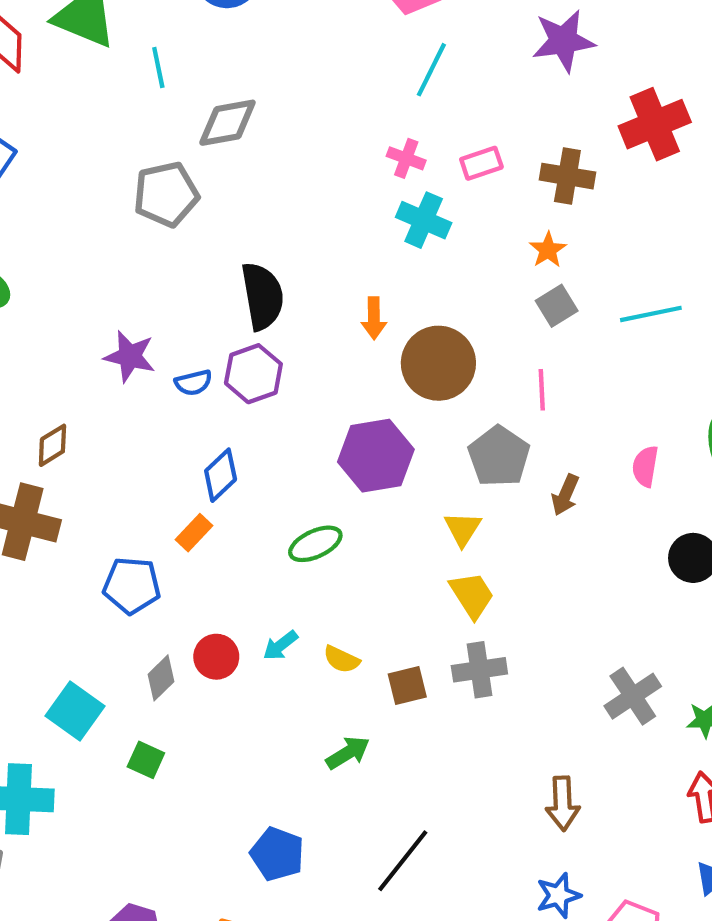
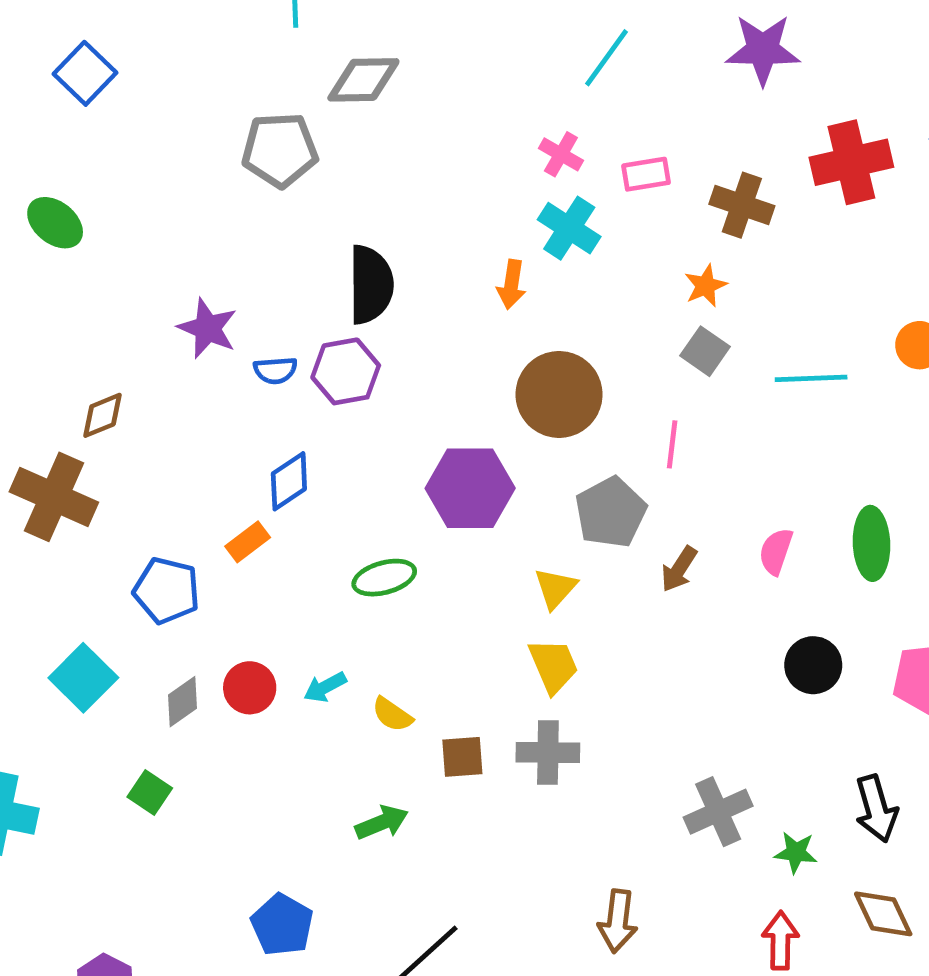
gray square: (557, 306) -> (705, 351), turned -33
orange arrow: (374, 318) -> (511, 284), moved
cyan square: (75, 711) -> (83, 678), moved

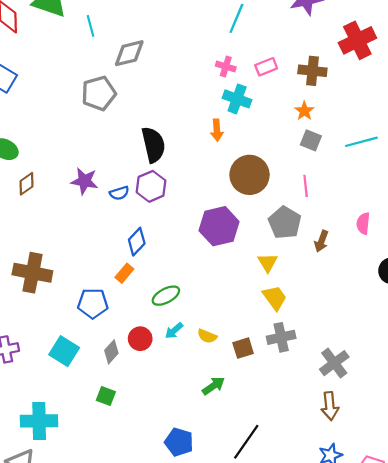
brown diamond: (102, 415) -> (26, 184), moved
green ellipse: (384, 578) -> (166, 296), moved
gray cross: (718, 812) -> (334, 363), moved

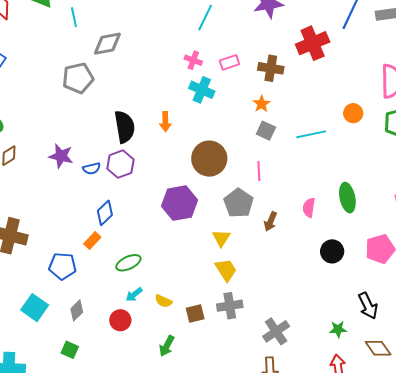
orange arrow: (217, 130) -> (165, 122), moved
red circle: (140, 339) -> (120, 320), moved
green arrow: (213, 386) -> (167, 346), turned 150

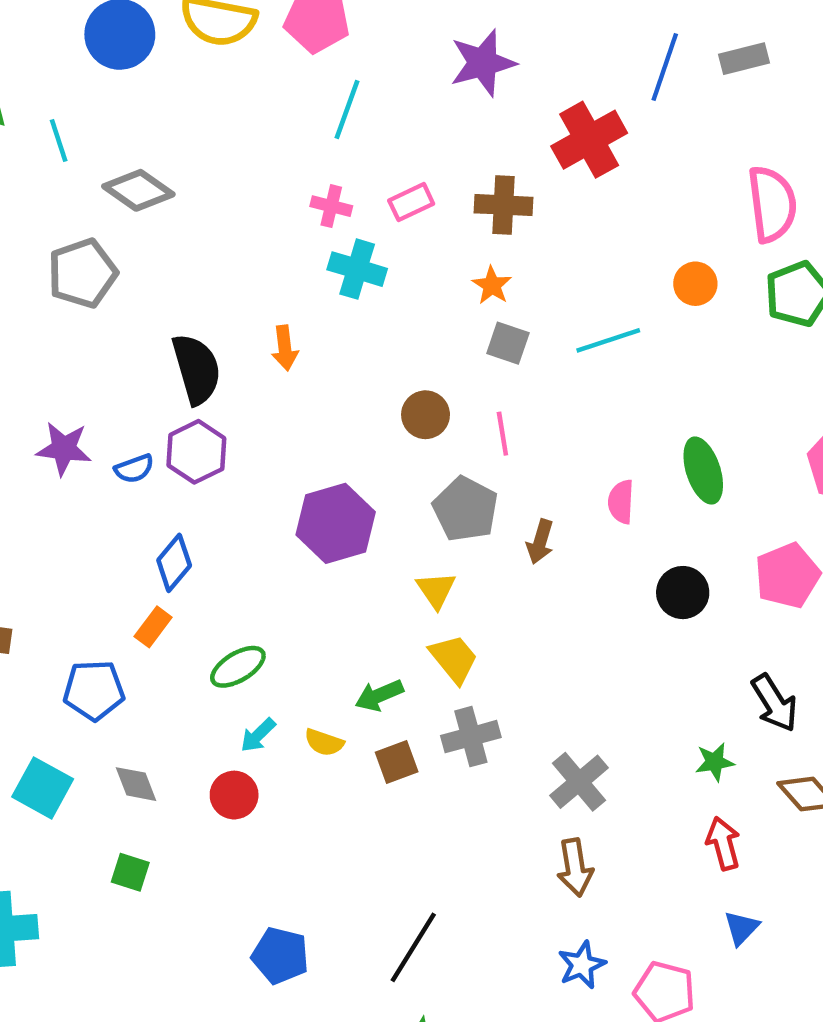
gray diamond: (107, 44) -> (138, 190), turned 52
brown circle: (209, 159) -> (426, 415), moved, size x0.6
gray diamond: (77, 310) -> (136, 784), turned -60
green arrow: (167, 346) -> (379, 695), moved, turned 45

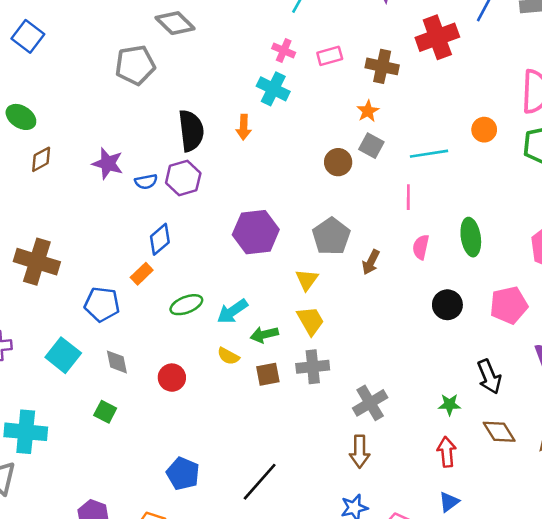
cyan cross: (357, 269) -> (273, 89), moved
brown circle: (426, 415) -> (338, 162), moved
pink line: (502, 434) -> (408, 197), moved
cyan arrow: (258, 735) -> (232, 311), moved, size x1.4

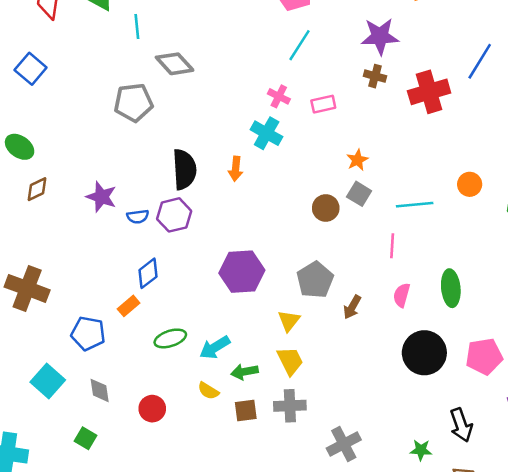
brown cross: (382, 66) -> (375, 76), moved, size x0.7
black circle: (447, 305) -> (424, 353), size x1.5

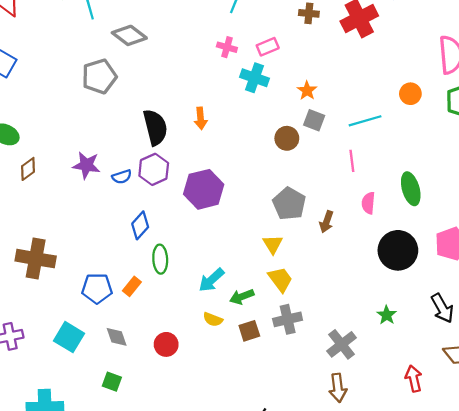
cyan cross: (267, 133) -> (254, 78), moved
purple hexagon: (242, 272) -> (204, 189), moved
orange rectangle: (129, 306) -> (132, 286), moved
green ellipse: (170, 338) -> (160, 259), moved, turned -64
green star: (421, 450) -> (387, 315), moved, turned -30

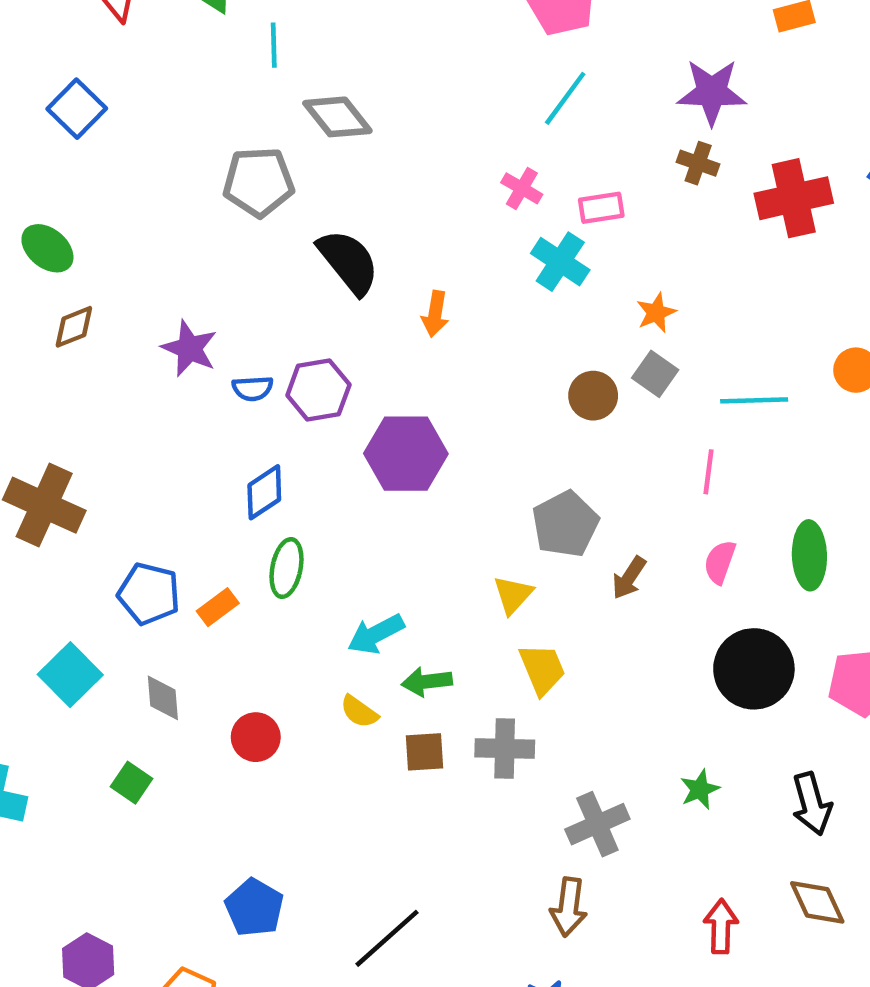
black semicircle: (155, 127) -> (348, 262), moved, turned -39
yellow trapezoid: (280, 279) -> (542, 669), moved

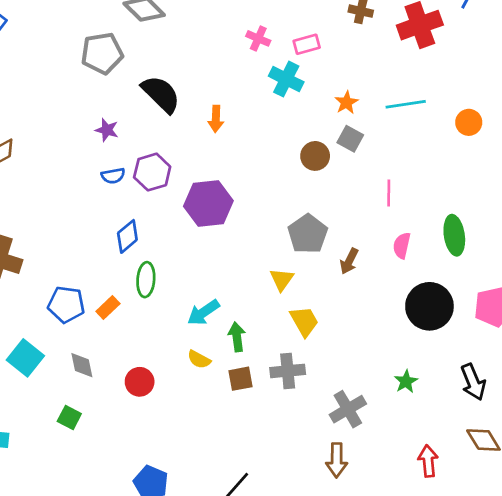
purple star: (189, 348) -> (107, 130), moved, size x0.7
cyan line: (754, 400) -> (406, 104), moved
green arrow: (427, 682) -> (237, 337), turned 96

